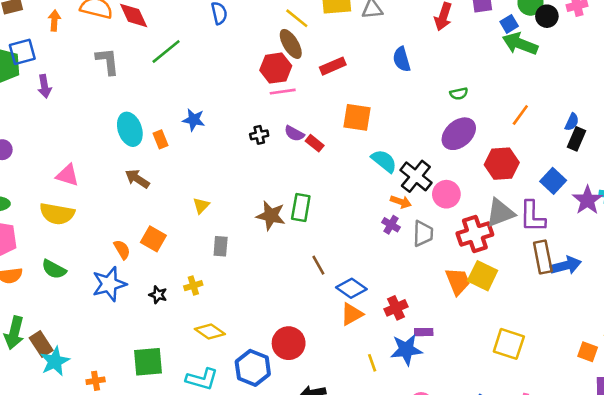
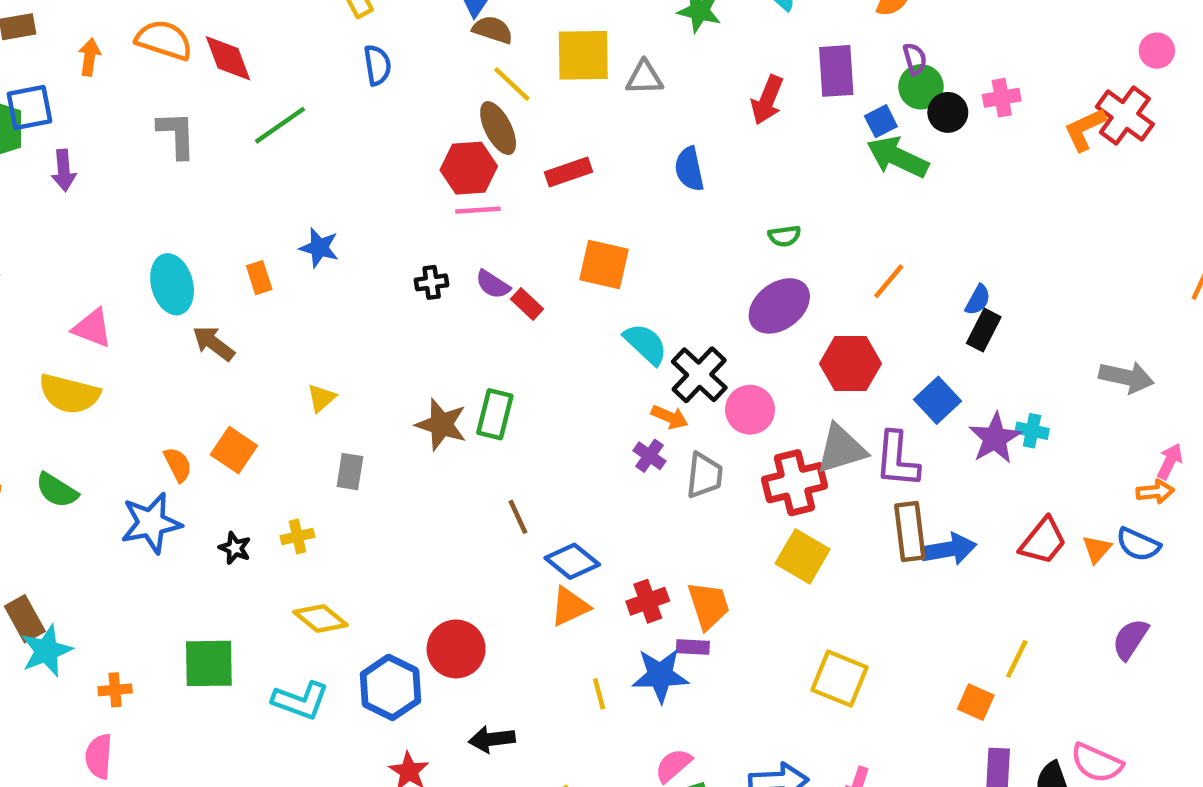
cyan ellipse: (130, 129) -> (172, 284), moved
orange trapezoid: (458, 281) -> (709, 605), moved

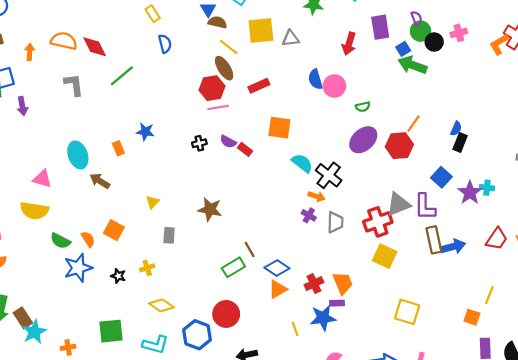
red hexagon: (850, 364) -> (399, 146), moved
pink circle: (750, 410) -> (334, 86), moved
green rectangle: (495, 414) -> (233, 267), moved, turned 50
green semicircle: (57, 490) -> (60, 241), moved

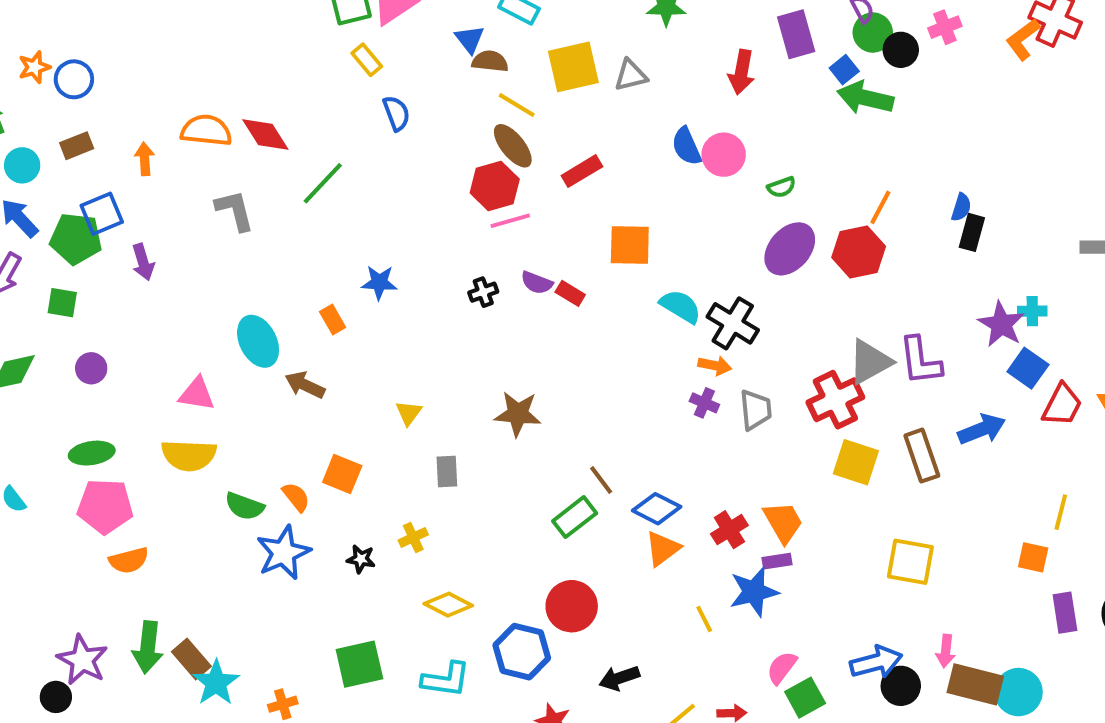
blue square: (441, 177) -> (1028, 368), moved
brown rectangle: (434, 240) -> (922, 456), moved

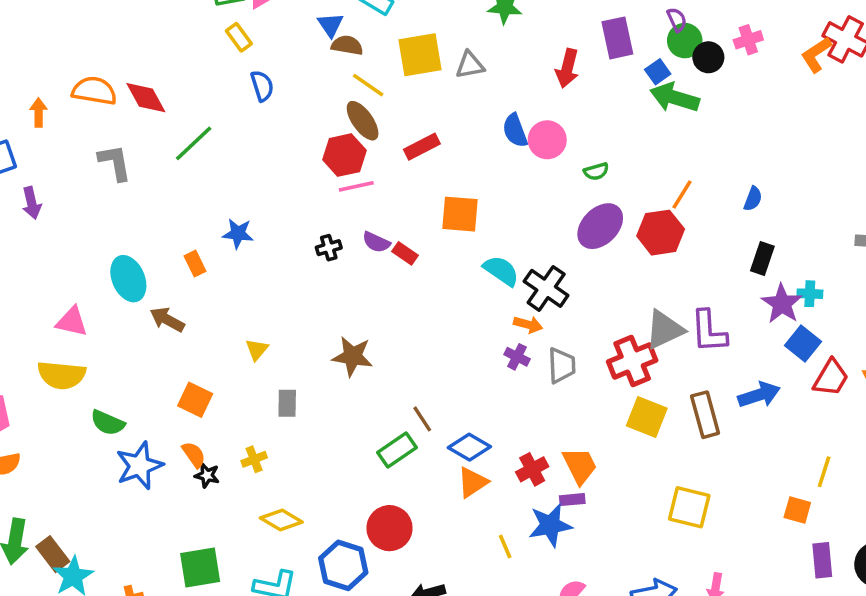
black rectangle: (972, 232) -> (762, 258), moved
orange semicircle: (296, 497) -> (194, 455), moved

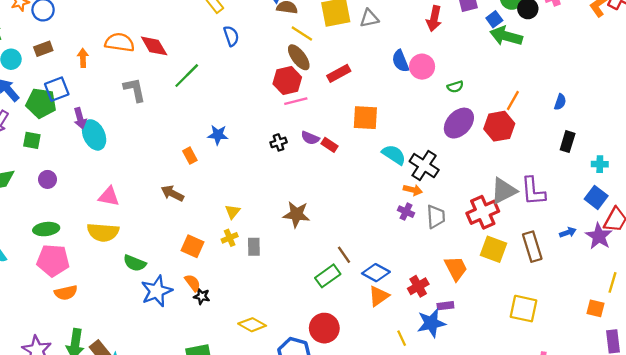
cyan ellipse: (128, 279) -> (94, 135), moved
purple star: (782, 304) -> (599, 236), moved
blue arrow: (759, 395) -> (568, 232), size x0.6
yellow cross: (254, 459) -> (230, 238), moved
orange trapezoid: (580, 466) -> (456, 268), moved

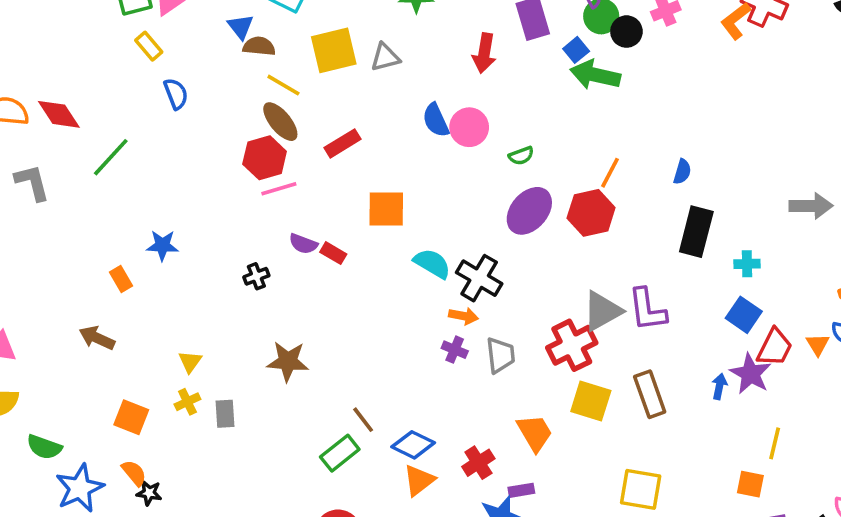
black cross: (279, 142) -> (256, 276), moved
black rectangle: (568, 142) -> (696, 232), size x1.5
blue arrow: (568, 232) -> (719, 386), moved, turned -56

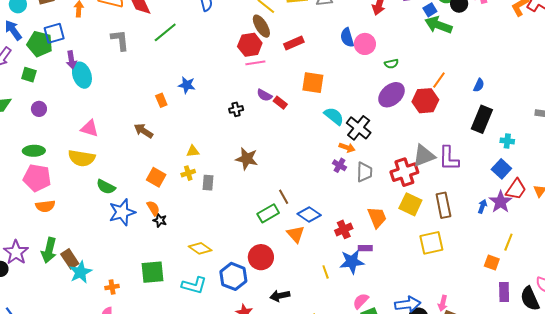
yellow triangle: (190, 362) -> (193, 151), turned 40
orange triangle: (419, 480) -> (296, 234), moved, turned -42
yellow square: (641, 489) -> (431, 243), moved, turned -30

